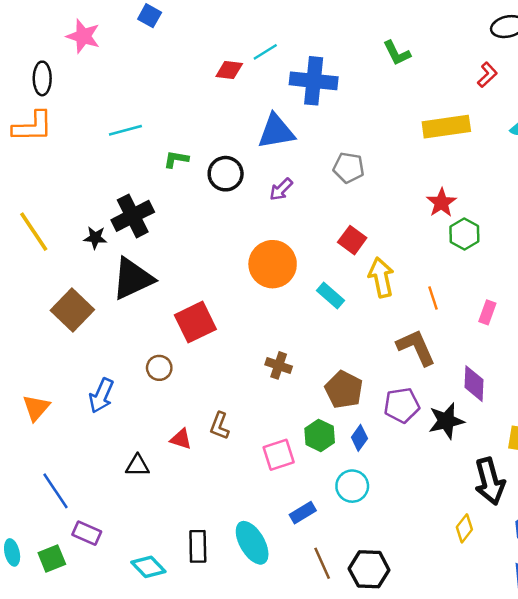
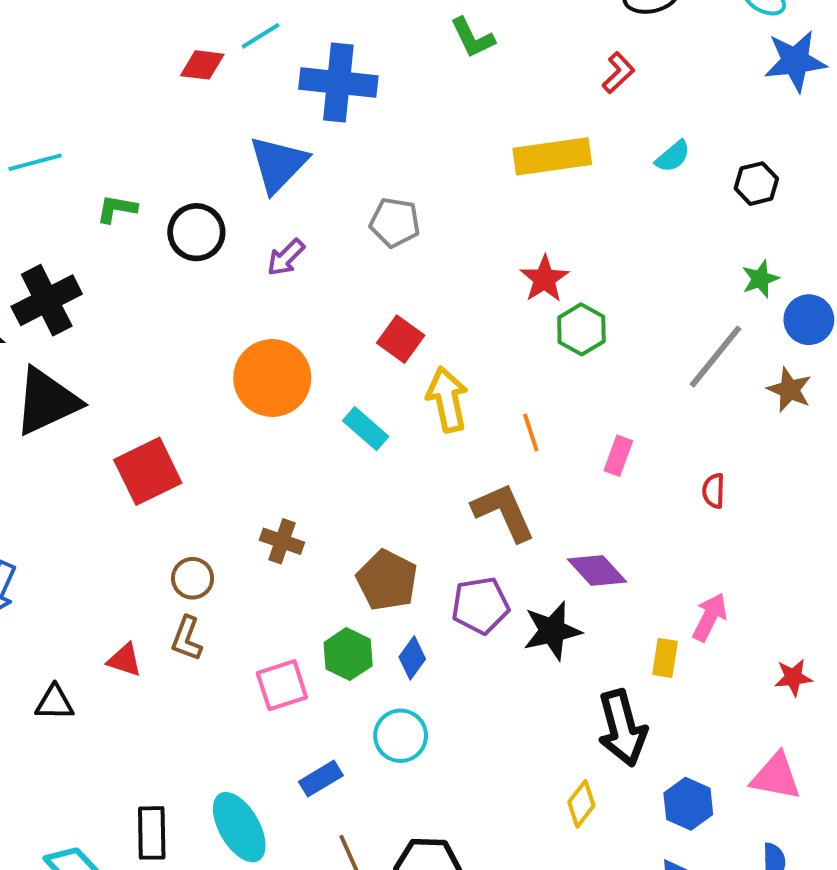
blue triangle: (276, 131) -> (278, 164), turned -36
brown circle: (159, 368) -> (193, 578), moved
purple diamond: (474, 384) -> (597, 570), turned -45

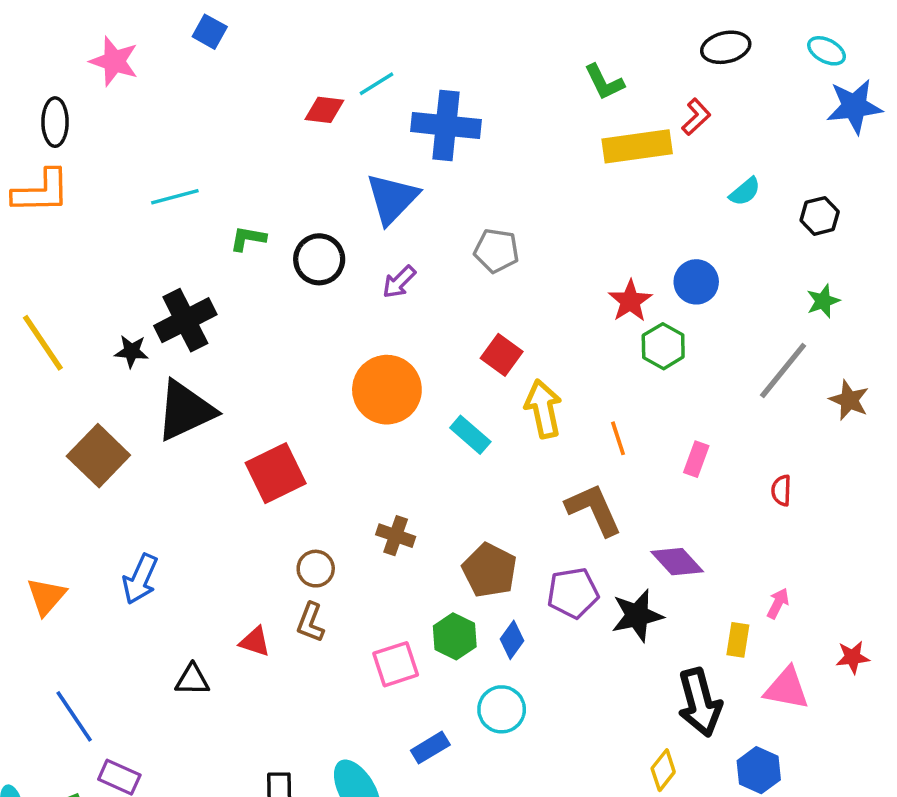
green L-shape: (473, 38) -> (604, 82), moved
yellow rectangle: (552, 156) -> (637, 146), moved
blue circle: (809, 320) -> (696, 282), moved
pink arrow: (710, 617) -> (778, 603), size x0.7
pink triangle: (776, 777) -> (787, 689), moved

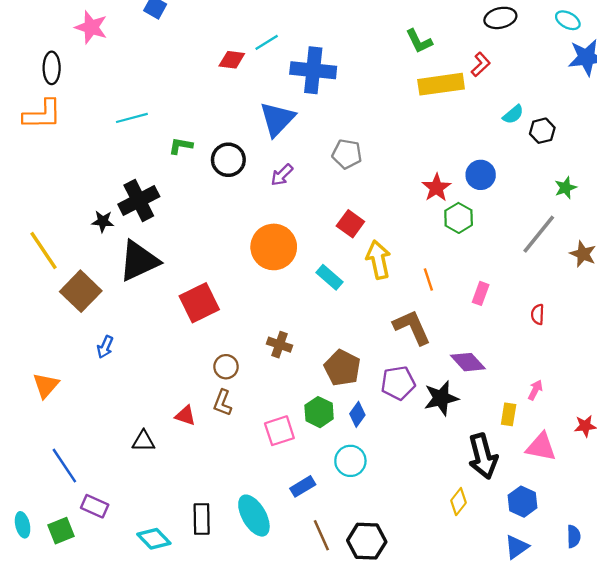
black hexagon: (820, 216) -> (542, 131), moved
yellow line: (43, 343) -> (43, 250), moved
blue arrow: (140, 579) -> (105, 347), moved, size x0.7

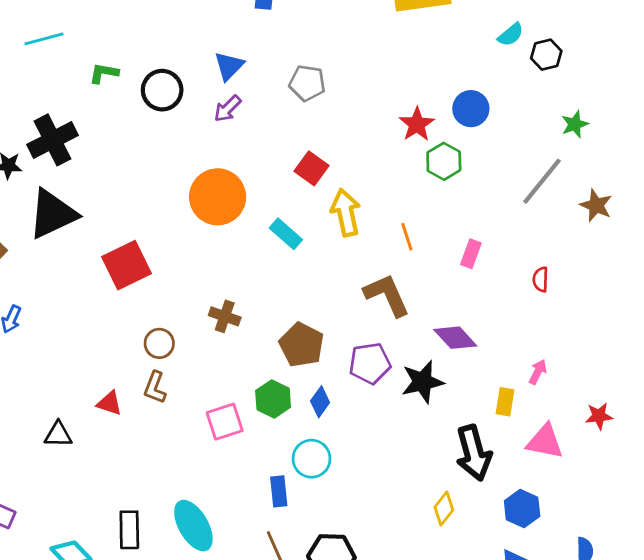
blue triangle: (277, 119) -> (229, 66), moved, size x0.7
blue rectangle: (303, 486) -> (279, 491), moved, turned -65

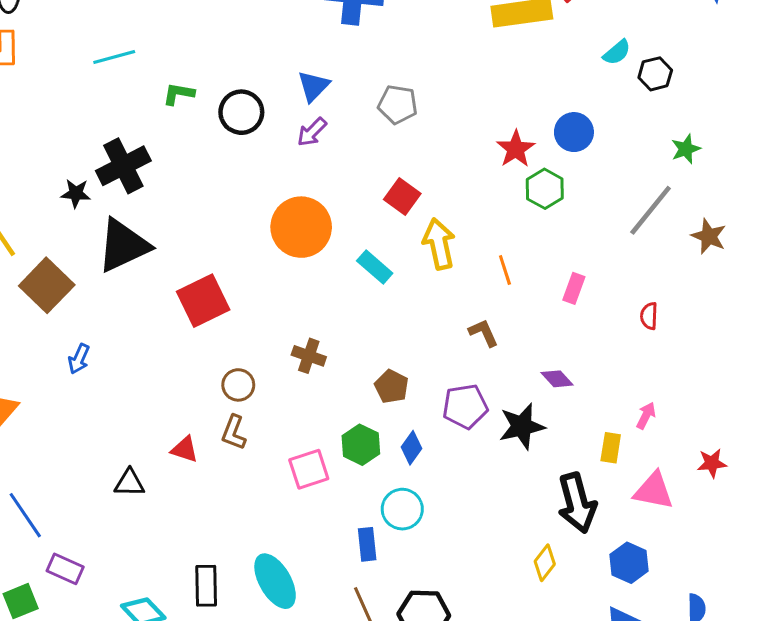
brown L-shape: (387, 295) -> (484, 333), size x0.6
purple diamond: (455, 338) -> (557, 379), size x0.7
brown pentagon: (302, 345) -> (392, 386), size x0.7

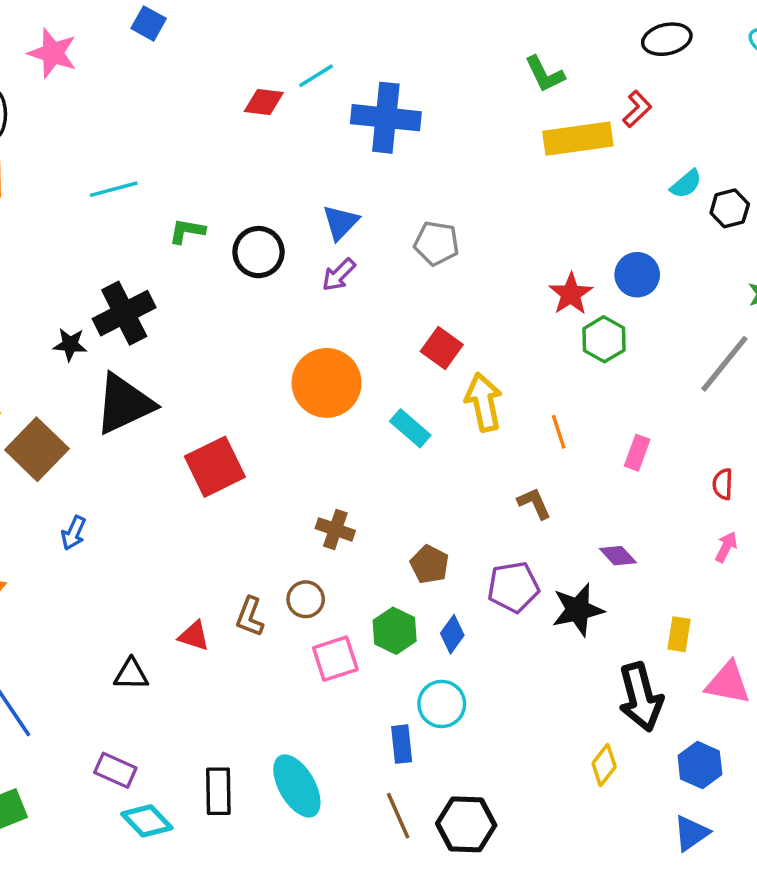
brown circle: (238, 385) -> (306, 599), moved
pink arrow: (646, 416) -> (726, 547), moved
purple rectangle: (65, 569) -> (115, 770), moved

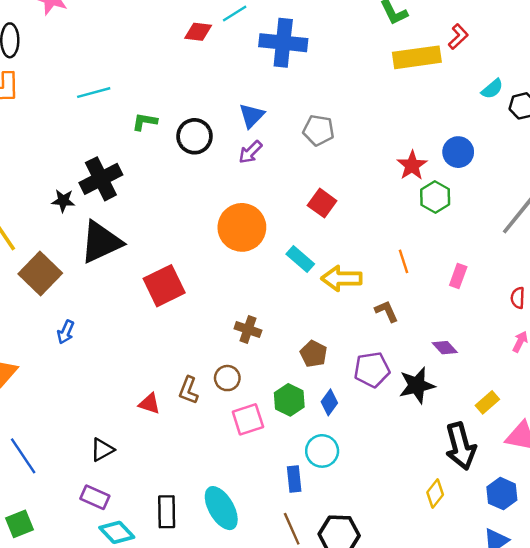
yellow arrow: (484, 402) -> (342, 278), moved, turned -78
yellow rectangle: (679, 634) -> (487, 402), turned 40
black triangle: (131, 674) -> (102, 450), moved, turned -30

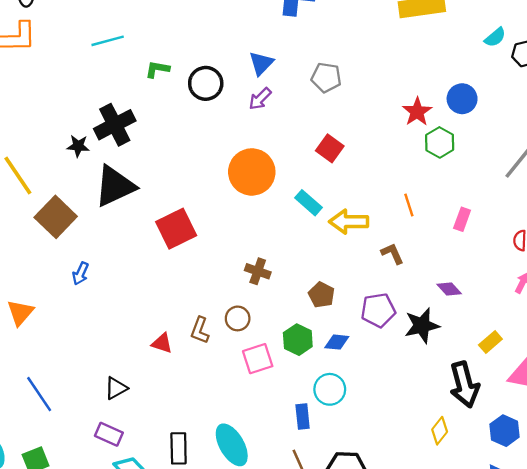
blue diamond: (329, 402) -> (337, 342), turned 60

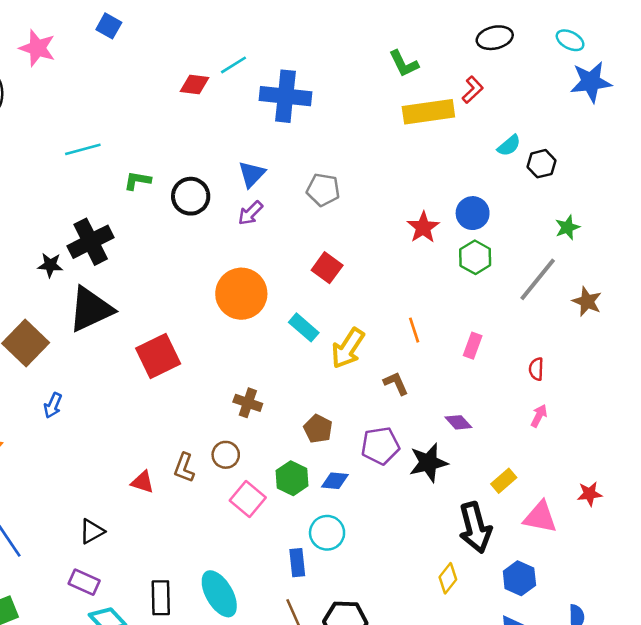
green hexagon: (440, 142) -> (475, 257), moved
yellow arrow: (349, 222) -> (348, 348), turned -57
pink square: (258, 359) -> (248, 499), turned -32

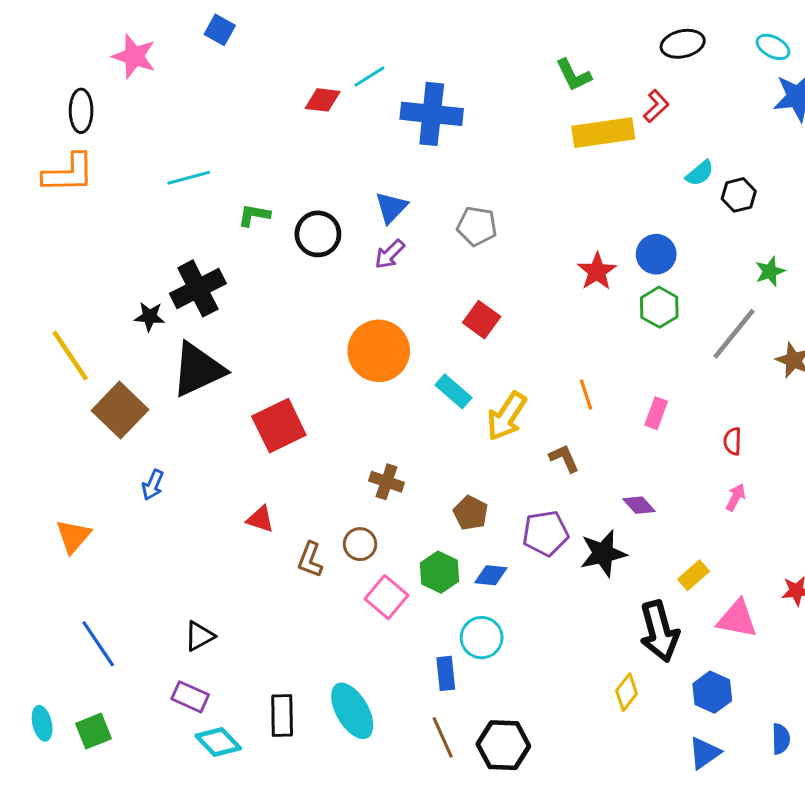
red triangle: (143, 482) -> (260, 519), moved

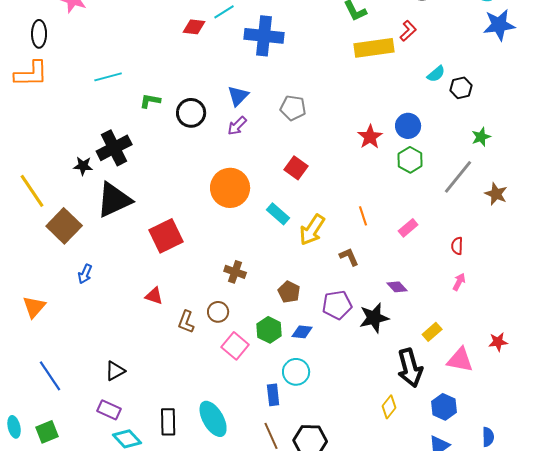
pink rectangle: (656, 413) -> (408, 228), turned 30

